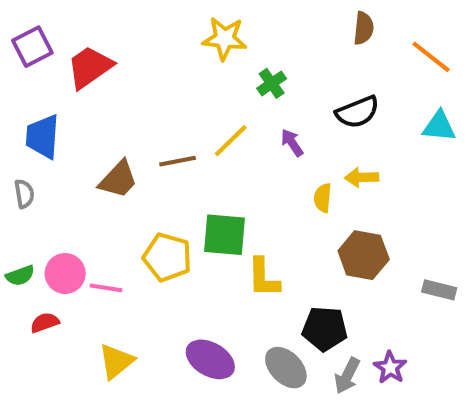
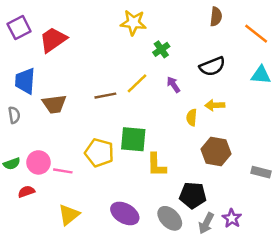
brown trapezoid: (118, 179) -> (54, 104), moved, turned 40

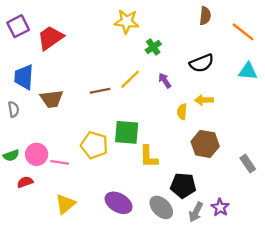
gray rectangle: (261, 172) -> (248, 164), turned 42

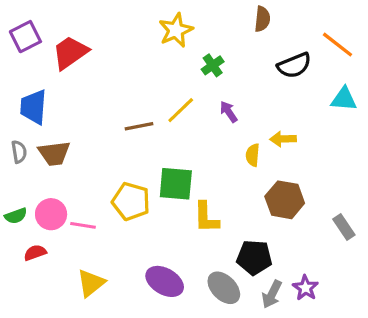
brown semicircle: (205, 16) -> (262, 19), moved
yellow star: (127, 22) -> (176, 30), turned -30
black semicircle: (202, 63) -> (294, 65), moved
brown trapezoid: (52, 99) -> (54, 153), moved

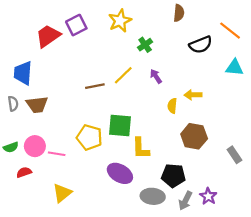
purple square: (25, 37) -> (76, 25), moved
purple ellipse: (165, 281) -> (120, 173), moved
gray ellipse: (224, 288) -> (153, 196), turned -40

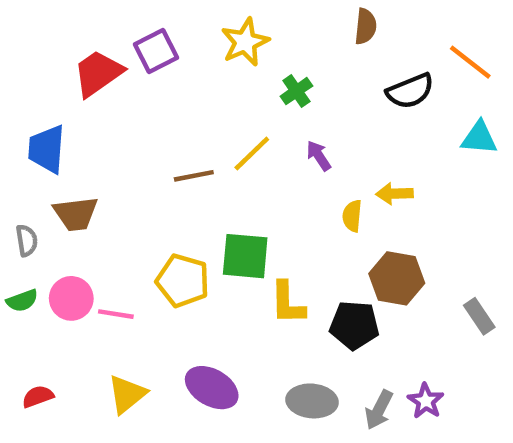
gray semicircle: (13, 104) -> (27, 240), moved
red semicircle: (24, 172) -> (38, 397), moved
purple ellipse: (120, 173) -> (212, 388), moved
black pentagon: (173, 176) -> (354, 325), moved

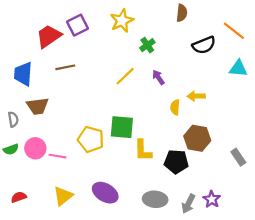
brown line: (194, 176) -> (65, 67), moved

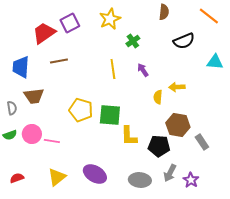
orange line: (234, 31) -> (209, 16), moved
yellow line: (125, 76) -> (113, 69), turned -54
yellow pentagon: (91, 139) -> (81, 110), moved
gray rectangle: (238, 157) -> (202, 142), moved
gray arrow: (188, 204) -> (170, 173), moved

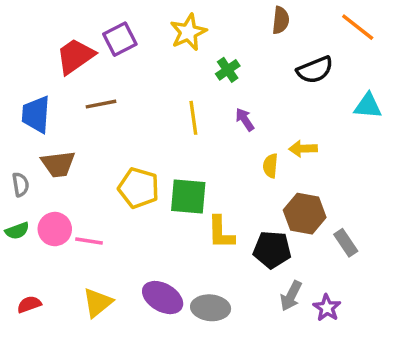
gray ellipse: (140, 180) -> (211, 308), moved

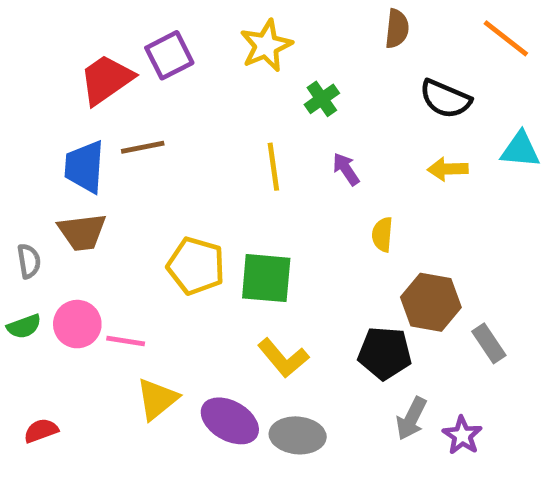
black semicircle: (315, 70) -> (445, 99), turned 45
blue trapezoid: (36, 114) -> (85, 167), moved
yellow arrow: (303, 149) -> (448, 169), moved
yellow L-shape: (221, 232) -> (283, 358), moved, turned -39
yellow triangle: (98, 303) -> (157, 399), moved

